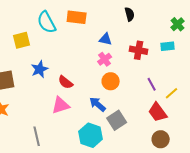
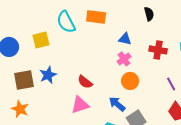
blue star: (40, 69) -> (48, 75), moved

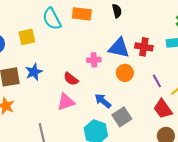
black semicircle: (149, 14) -> (117, 11), moved
blue triangle: (125, 39) -> (119, 48), moved, size x1.6
pink cross: (124, 59) -> (94, 60), moved, turned 32
orange circle: (130, 81) -> (125, 73), moved

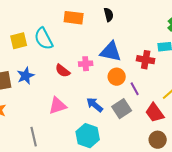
cyan semicircle: (52, 19) -> (44, 39), moved
red cross: (144, 47) -> (146, 60), moved
red semicircle: (71, 79) -> (63, 71), moved
purple line: (157, 81) -> (135, 89), moved
gray square: (122, 117) -> (122, 109), moved

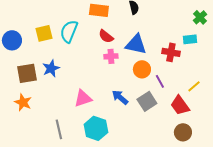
cyan semicircle: (44, 39) -> (69, 31), turned 50
red semicircle: (63, 71) -> (106, 36), moved
cyan hexagon: (88, 136) -> (96, 128), moved

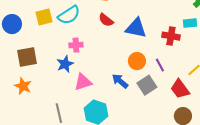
cyan semicircle: (69, 31) -> (69, 15), turned -145
pink cross: (111, 56) -> (76, 45), moved
blue star: (51, 68) -> (65, 64), moved
orange circle: (142, 69) -> (137, 61), moved

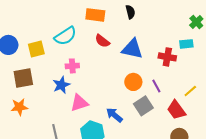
yellow square: (44, 17) -> (36, 49), moved
blue arrow: (120, 81) -> (114, 115), moved
orange star: (23, 86) -> (19, 107), turned -30

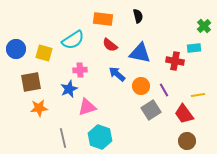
yellow square: (36, 49) -> (44, 53), turned 30
yellow line: (190, 91) -> (198, 95), turned 32
orange star: (19, 107) -> (39, 108), moved
blue arrow: (114, 115) -> (117, 74), moved

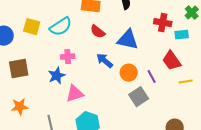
yellow square: (44, 53) -> (32, 27), moved
red cross: (175, 61) -> (163, 23), moved
orange star: (39, 108) -> (20, 107), moved
red trapezoid: (184, 114) -> (172, 61), moved

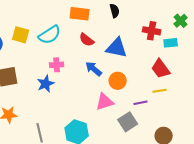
purple line: (152, 77) -> (141, 103), moved, turned -72
yellow line: (186, 82) -> (160, 91), moved
pink triangle: (75, 94) -> (105, 102), moved
gray square: (139, 97) -> (128, 122), moved

